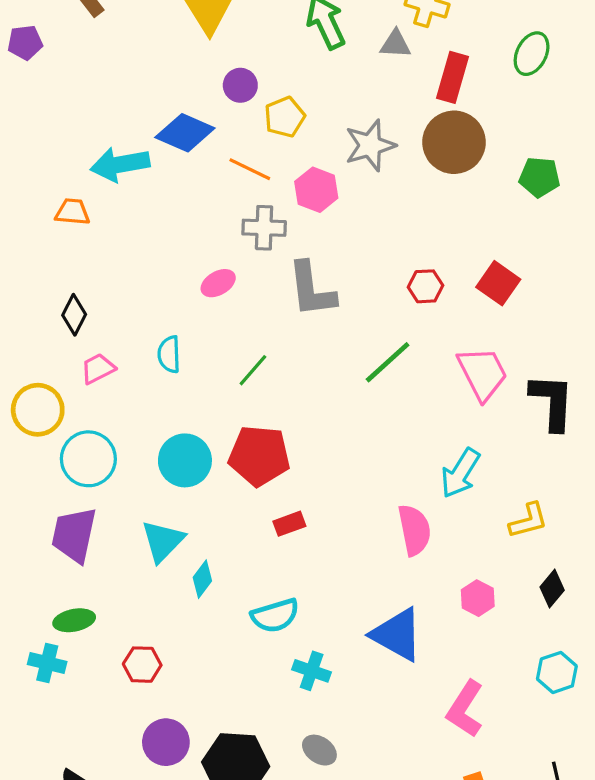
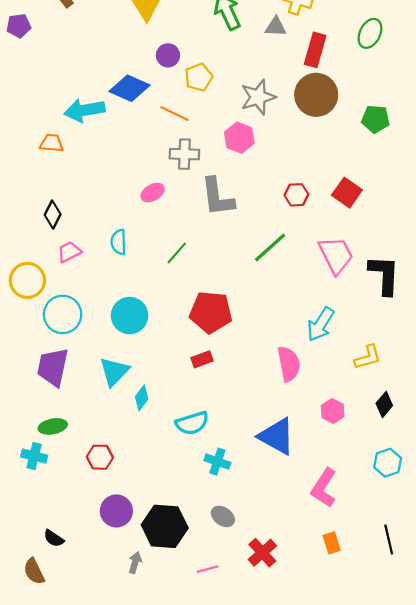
pink hexagon: (316, 190) -> (239, 138), moved
red pentagon: (259, 456) -> (211, 312), moved

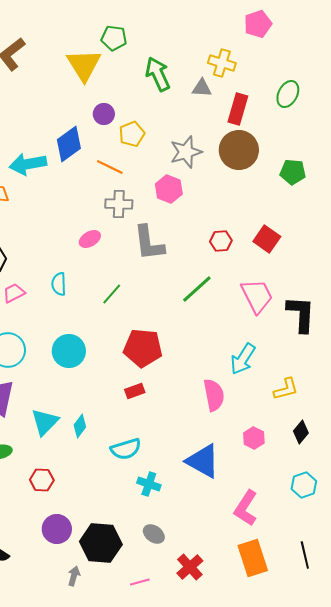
blue diamond: (130, 88) -> (69, 144), turned -60
cyan triangle: (114, 372) -> (45, 422), moved
orange rectangle: (332, 543) -> (253, 558), size x1.8

